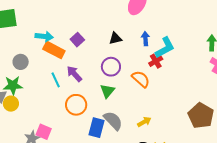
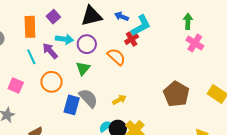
cyan arrow: (44, 36) -> (65, 39), moved
black triangle: (115, 38) -> (91, 16), size x1.6
blue arrow: (145, 39) -> (122, 16), turned -64
orange rectangle: (54, 50) -> (30, 27), turned 60
pink square: (44, 132) -> (16, 86), moved

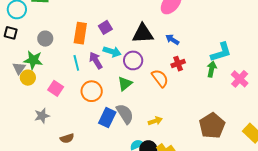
green arrow: (188, 21) -> (212, 69), moved
cyan L-shape: (141, 26) -> (221, 52), moved

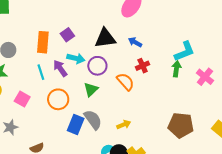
brown pentagon: (212, 126) -> (181, 125), turned -30

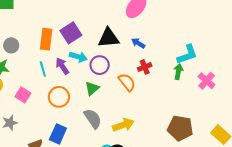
purple square: (67, 35) -> (71, 33), size x1.5
blue rectangle: (76, 124) -> (58, 134), moved
yellow arrow: (124, 125) -> (123, 125), size x1.5

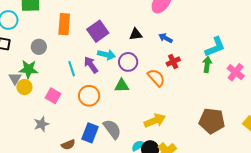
black triangle: (109, 38) -> (136, 34), size x0.6
orange rectangle: (46, 39) -> (64, 24), moved
green triangle: (92, 88) -> (122, 86), turned 42
gray semicircle: (93, 119) -> (112, 129), moved

